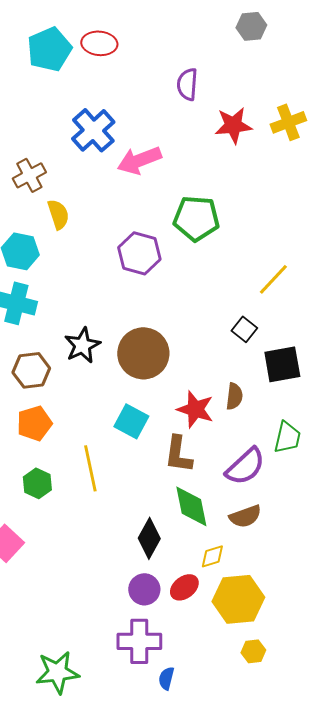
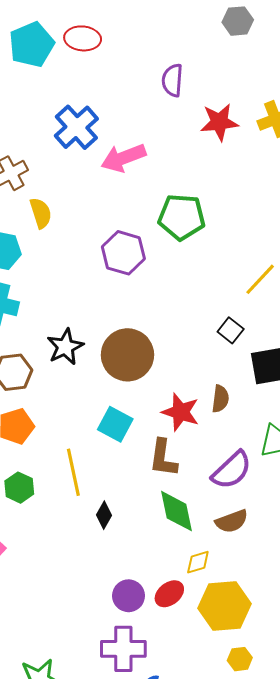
black diamond: (149, 538) -> (104, 515), moved, size x0.7

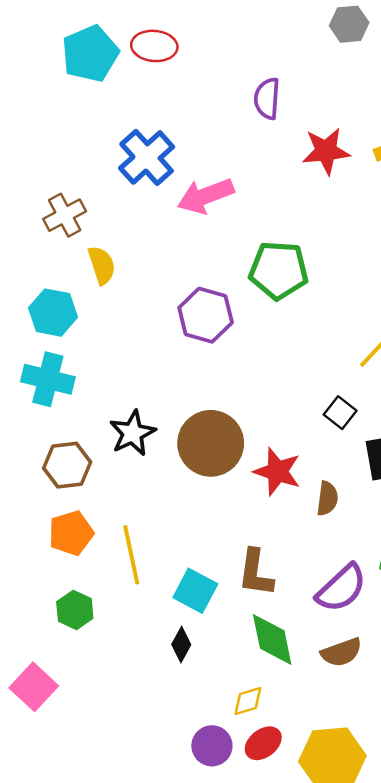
red star: (181, 412) -> (277, 472), moved
cyan square: (115, 424) -> (195, 591), moved
yellow line: (73, 472) -> (131, 555), moved
yellow diamond: (198, 562) -> (248, 701), moved

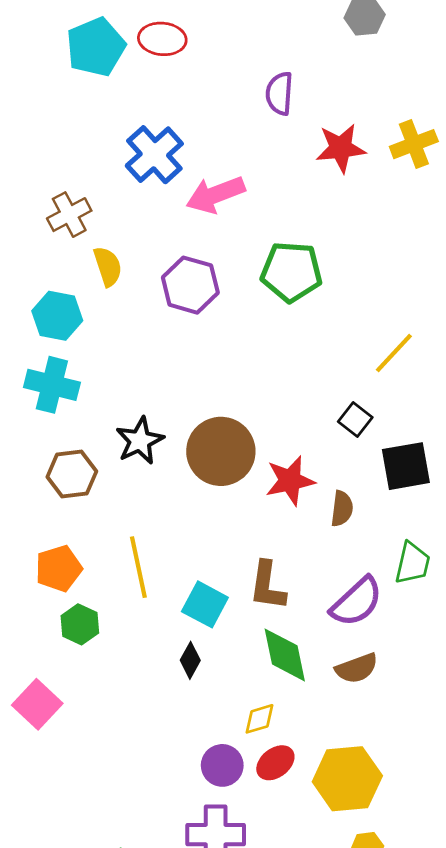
purple hexagon: (206, 315) -> (190, 285), moved
red star: (277, 472) -> (290, 481), turned -30
orange pentagon: (71, 533) -> (59, 568), moved

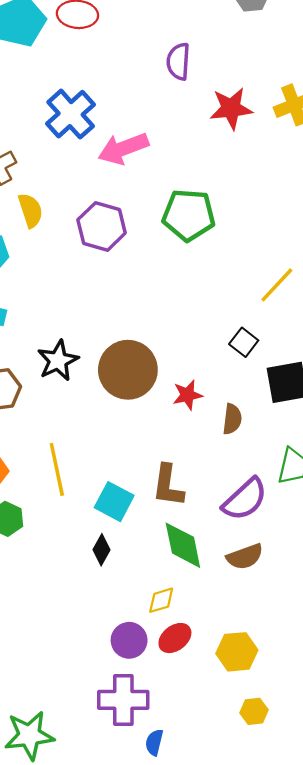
red star: (290, 481) -> (188, 395), size x0.7
yellow hexagon: (347, 779) -> (237, 652), size x0.7

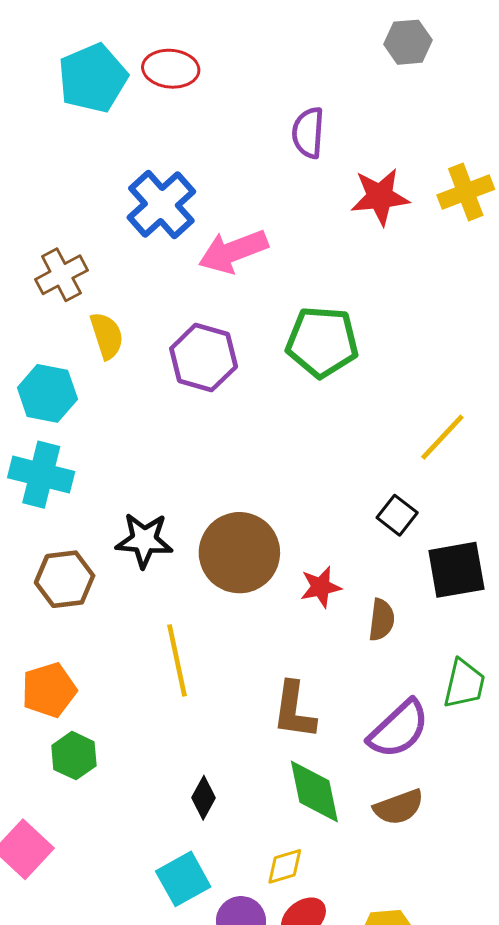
black star: (58, 361) -> (144, 540), turned 30
yellow line: (57, 469) -> (177, 660), moved
cyan square: (114, 502) -> (183, 879), moved, turned 33

